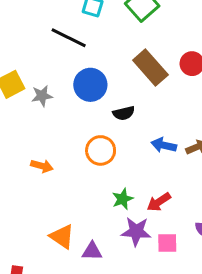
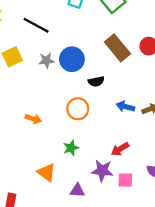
black line: (69, 38) -> (36, 25), moved
gray star: (42, 96) -> (46, 60), moved
green star: (123, 199) -> (71, 148), moved
purple triangle: (92, 251) -> (77, 190), moved

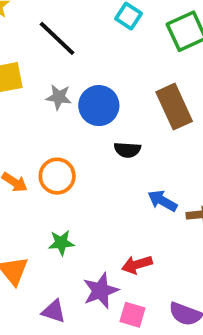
orange circle: (78, 109) -> (57, 176), moved
purple star: (102, 171) -> (101, 291), turned 30

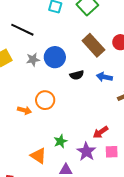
blue arrow: (162, 201) -> (104, 77), moved
green star: (61, 243) -> (60, 141), moved
pink square: (132, 315) -> (112, 152), moved

